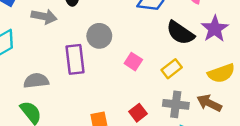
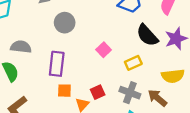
gray circle: (99, 36) -> (65, 23), moved
purple rectangle: (75, 59) -> (57, 64), moved

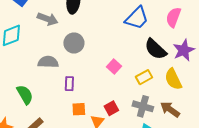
gray semicircle: (21, 47) -> (48, 62), moved
purple rectangle: (57, 64) -> (69, 84), size x0.6
yellow semicircle: (173, 76) -> (173, 79), moved, turned 75

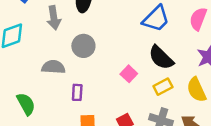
gray arrow: (48, 19) -> (54, 18), turned 60
black semicircle: (155, 49) -> (161, 58), moved

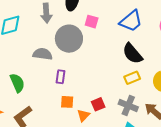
gray circle: (83, 46) -> (69, 39), size x1.4
pink square: (129, 74) -> (92, 22), moved, turned -32

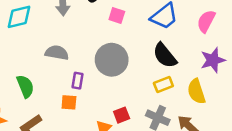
gray circle: (69, 39) -> (112, 60), moved
orange square: (67, 102) -> (69, 102), moved

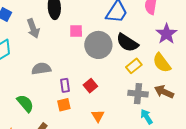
pink square: (117, 15) -> (76, 31), moved
gray circle: (112, 60) -> (98, 45), moved
red square: (122, 115) -> (90, 86), moved

